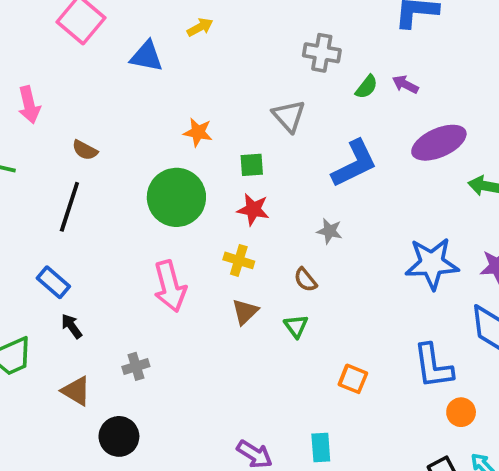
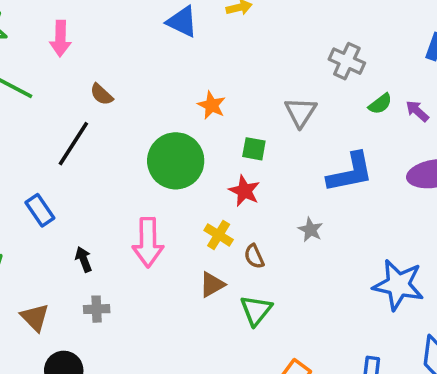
brown semicircle: (305, 280) -> (254, 256), moved
black arrow: (72, 326) -> (84, 259), moved
green triangle: (296, 326) -> (256, 310), size x1.4

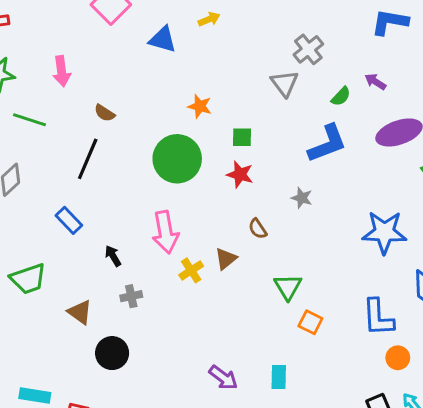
gray cross: (347, 61) -> (308, 49), turned 36
green semicircle: (380, 104) -> (341, 96), moved
gray triangle: (301, 112) -> (284, 83), moved
yellow cross: (219, 235) -> (191, 270), moved, turned 35
green triangle: (256, 310) -> (288, 287), moved

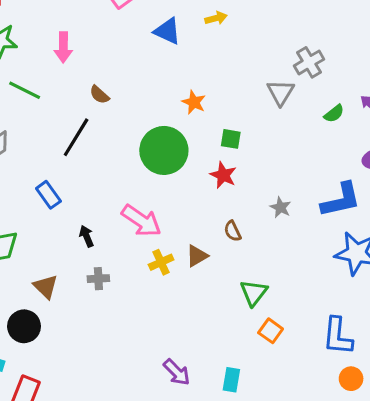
blue L-shape: (327, 144) -> (341, 200), moved
pink arrow: (165, 232) -> (141, 221), turned -54
black circle: (112, 353) -> (24, 326), moved

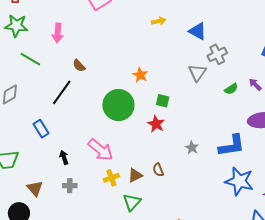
blue triangle: (167, 31) -> (198, 31), moved
brown semicircle: (233, 231) -> (158, 170), moved
green triangle: (254, 293) -> (132, 202), moved

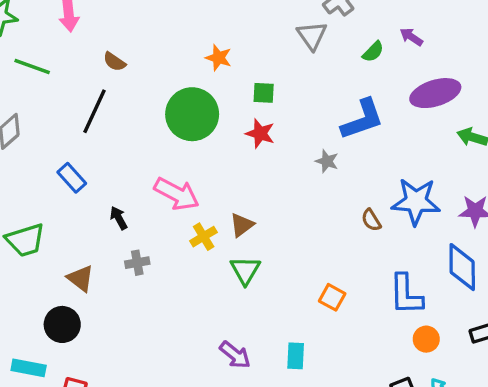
blue L-shape: (232, 146) -> (362, 119), moved
brown semicircle: (158, 170) -> (371, 220), moved

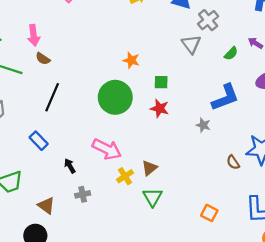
brown semicircle: (114, 62) -> (43, 59), moved

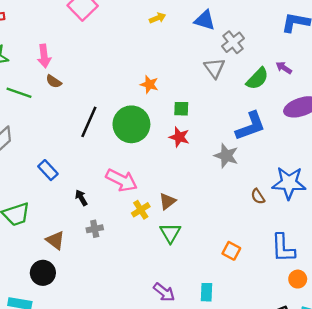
green semicircle: (231, 53) -> (257, 79), size x1.5
black line: (52, 97) -> (89, 122), moved
gray star: (203, 125) -> (226, 156), size x1.5

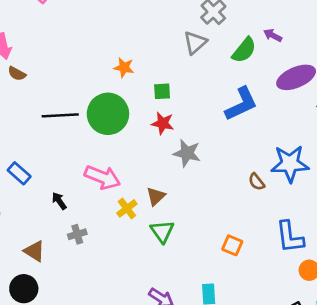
gray triangle: (214, 68) -> (195, 43), turned 30
black line: (89, 122) -> (60, 115), turned 68
gray star: (226, 156) -> (187, 153), moved

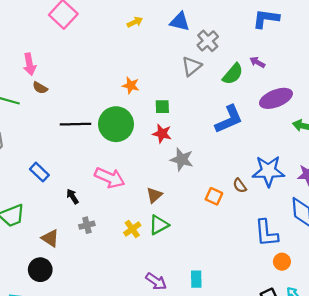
yellow cross: (127, 208) -> (132, 229), moved
green triangle: (162, 231) -> (159, 225), turned 35
orange square: (232, 245) -> (214, 196), moved

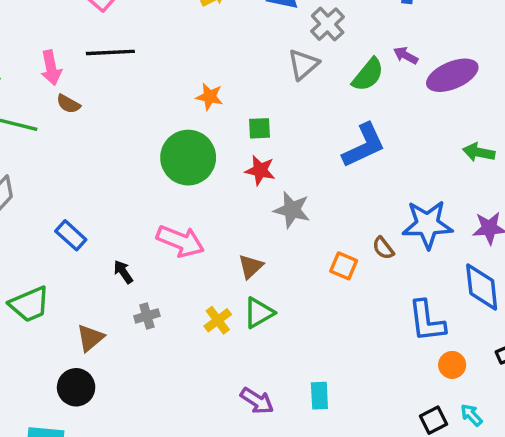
purple ellipse: (276, 98) -> (452, 75), moved
black line: (76, 124) -> (110, 52), moved
brown triangle: (50, 238) -> (90, 338), turned 48

